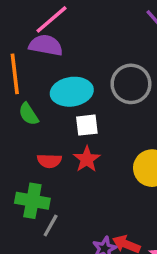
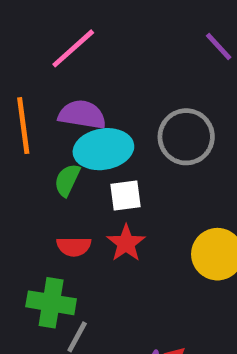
purple semicircle: (46, 45) -> (82, 115), moved
green semicircle: (29, 114) -> (67, 180), moved, turned 60

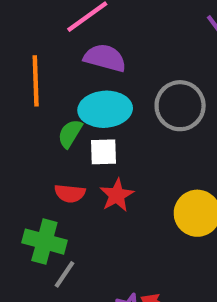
purple semicircle: (82, 115) -> (105, 58), moved
white square: (125, 195) -> (103, 152), moved

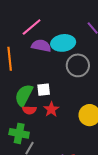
cyan ellipse: (105, 109) -> (63, 43), moved
green semicircle: (70, 134) -> (24, 95), moved, size x1.6

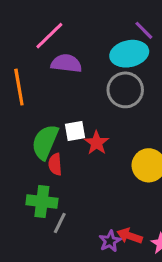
cyan ellipse: (63, 43) -> (129, 54), moved
red star: (51, 109) -> (97, 143), moved
red semicircle: (29, 110) -> (55, 164), turned 88

